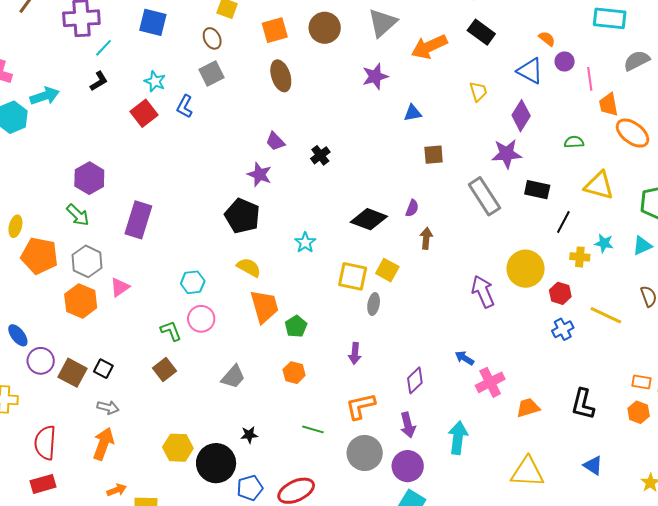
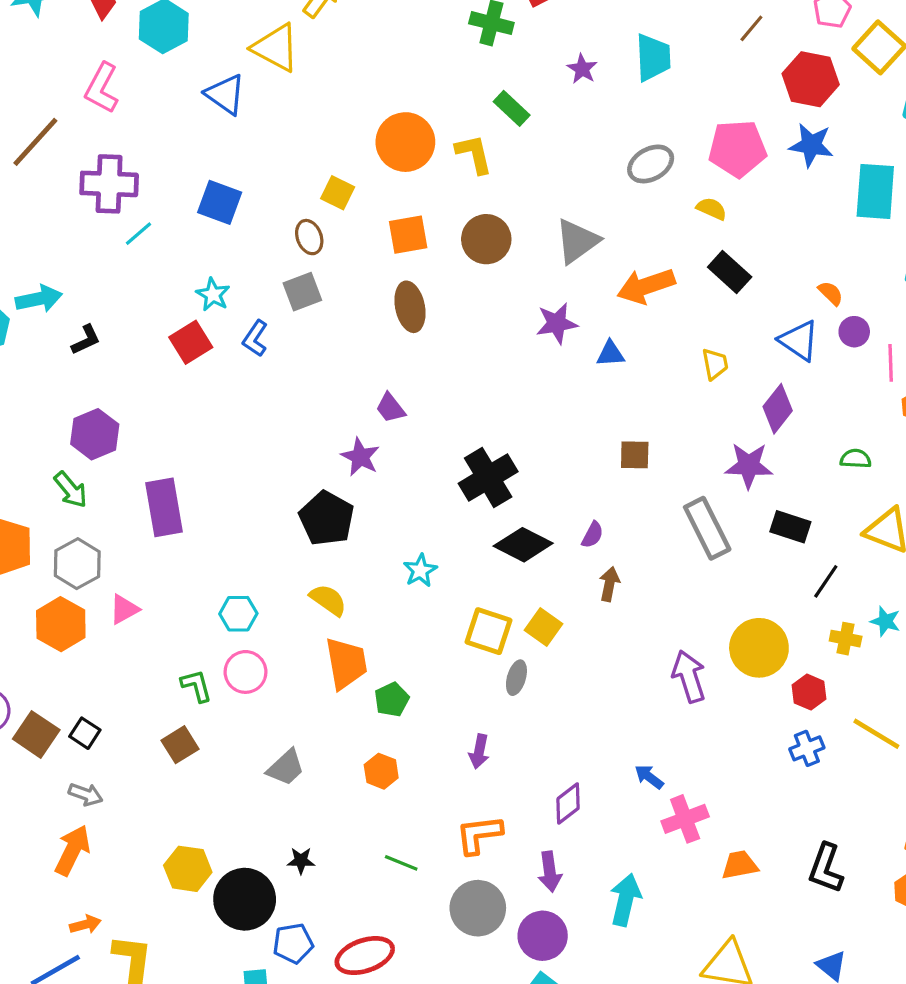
black L-shape: (99, 81) -> (86, 340), moved
blue triangle: (413, 113) -> (610, 354), moved
black cross: (320, 155) -> (488, 478), moved, size x1.8
purple rectangle: (138, 220) -> (164, 507), turned -33

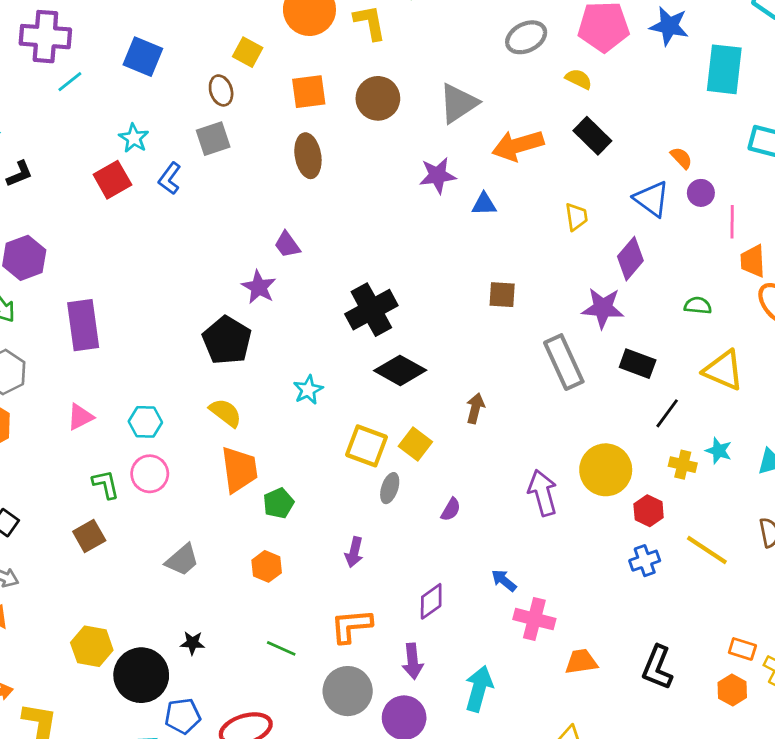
purple semicircle: (592, 535) -> (451, 509), moved
pink triangle: (124, 609) -> (80, 417), moved
pink cross: (685, 819) -> (534, 619), turned 33

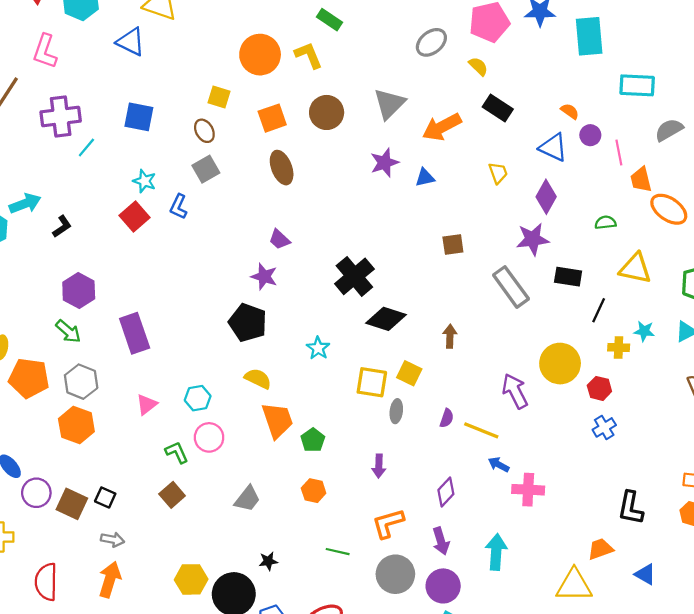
yellow semicircle: (579, 79) -> (478, 66), turned 30
yellow line: (707, 550) -> (481, 430), moved
orange trapezoid: (581, 662) -> (600, 549), moved

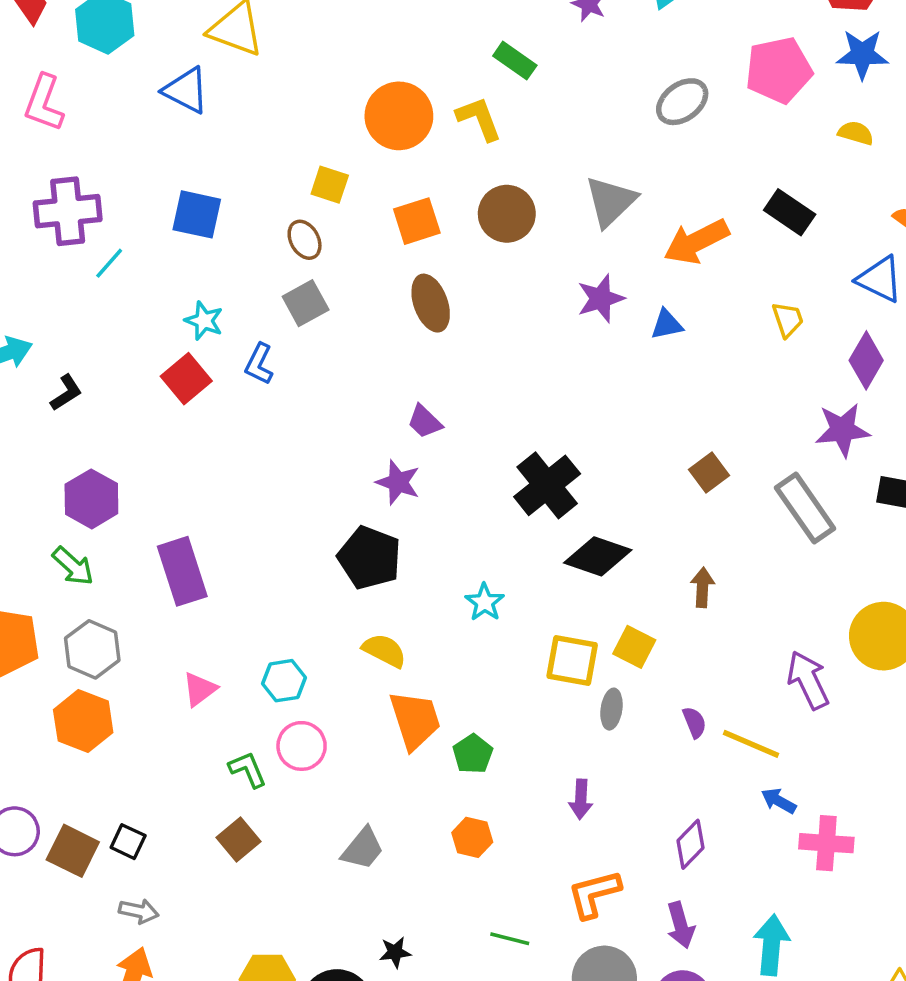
yellow semicircle: (478, 66) -> (856, 133), moved, turned -30
brown square: (453, 245) -> (709, 472), moved, turned -30
purple semicircle: (447, 418) -> (694, 722), turned -42

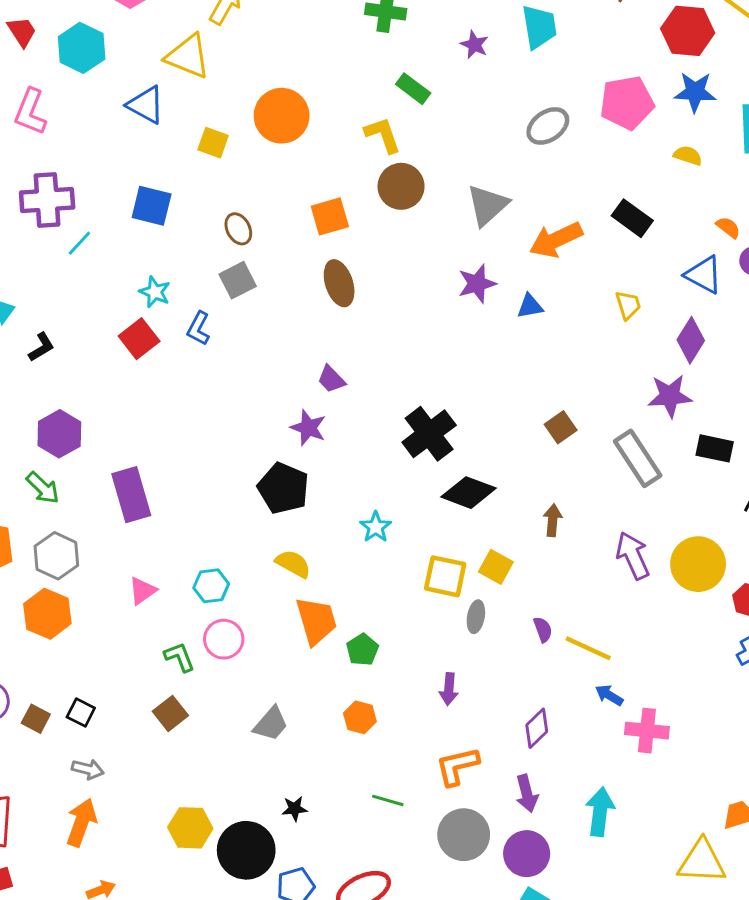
orange circle: (399, 116) -> (282, 116), moved
yellow square: (330, 185) -> (213, 143), moved
brown circle: (507, 214) -> (401, 186), moved
purple arrow: (808, 680) -> (633, 556), moved
brown square: (73, 851) -> (36, 719), size x0.7

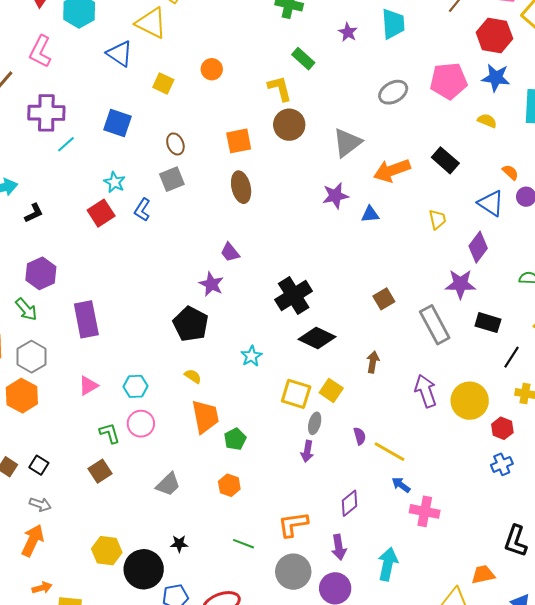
orange circle: (282, 116) -> (212, 69), size x0.6
yellow semicircle: (293, 564) -> (193, 376), size x0.7
purple arrow: (449, 689) -> (307, 451), moved

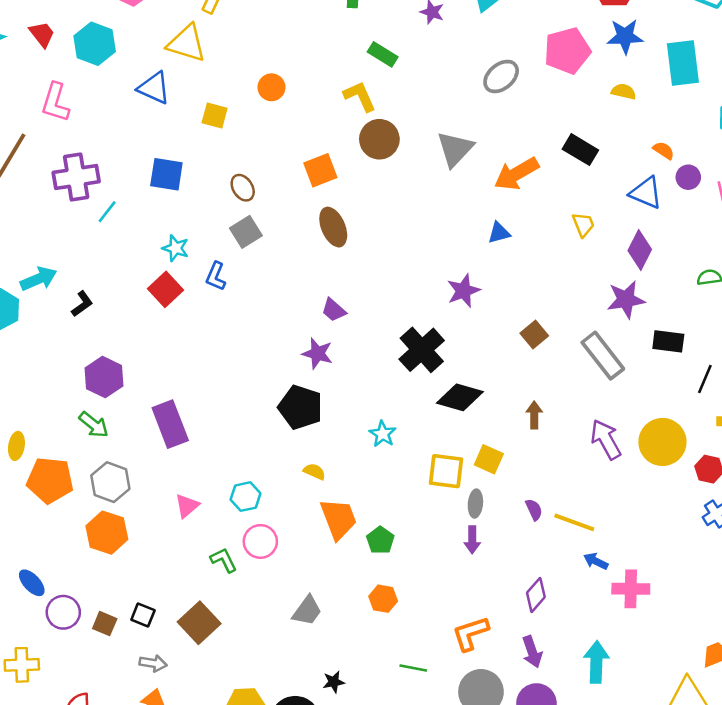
purple star: (335, 196) -> (463, 291), moved
brown square: (100, 471) -> (199, 623), moved, size x1.4

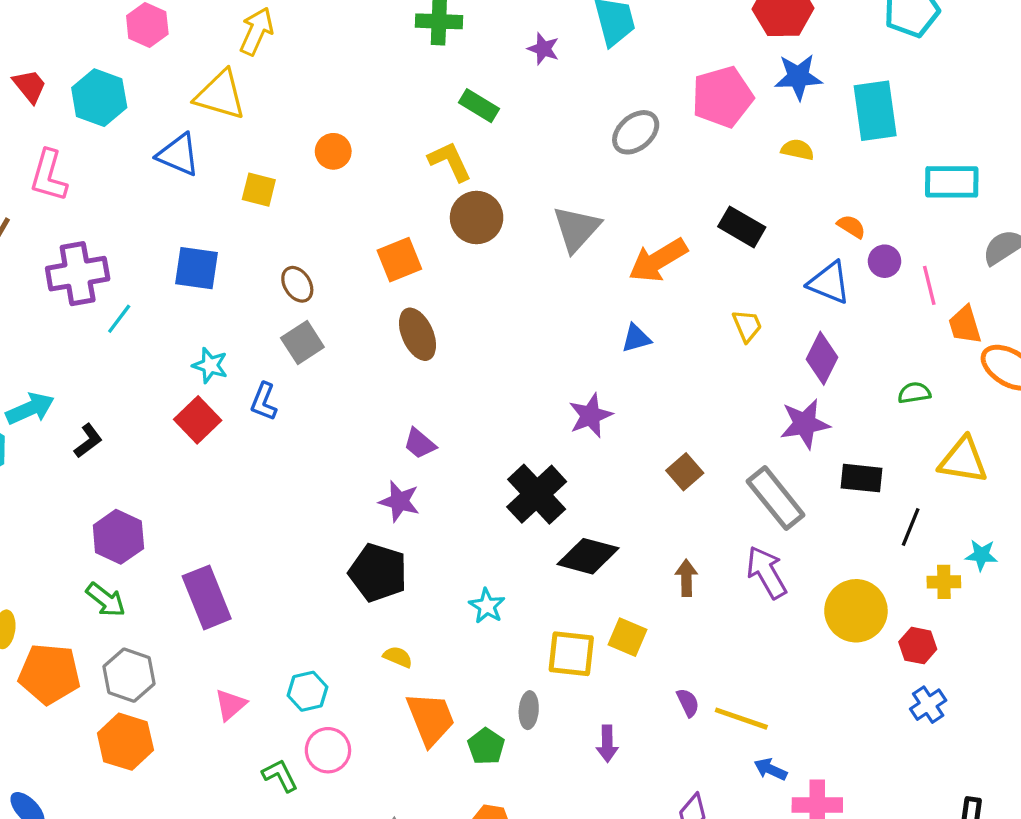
purple arrow: (606, 439) -> (767, 572), moved
gray ellipse: (475, 504) -> (529, 710), moved

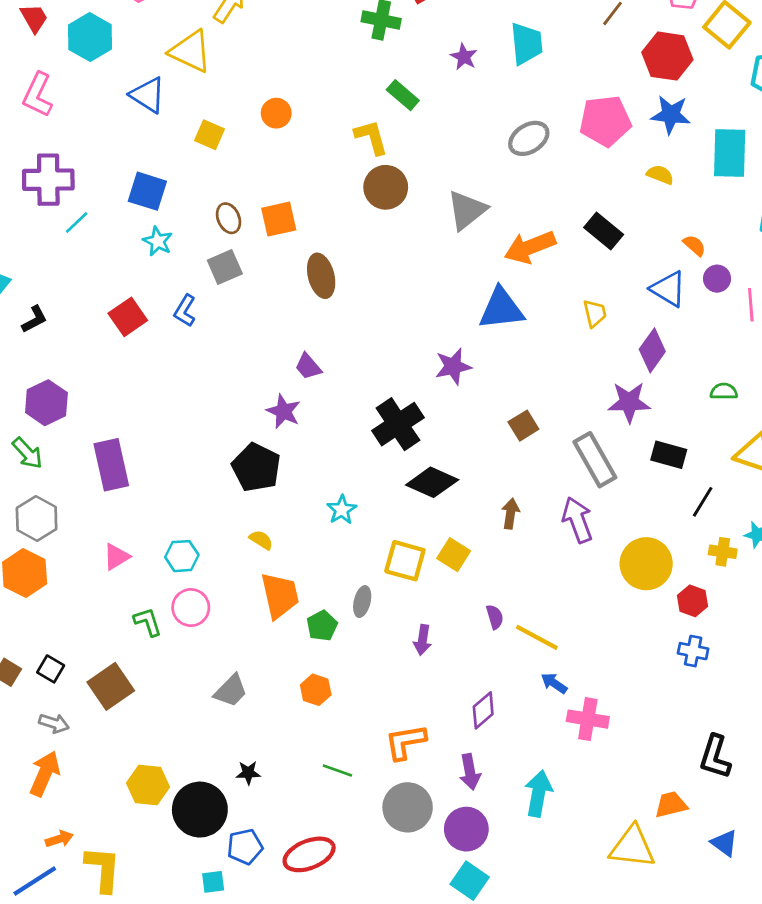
orange square: (399, 260) -> (279, 219), moved
blue triangle: (636, 338) -> (501, 309), size x1.8
cyan star: (210, 365) -> (158, 241), moved
blue cross: (928, 705) -> (693, 651), turned 36

